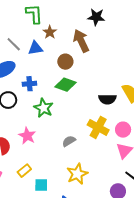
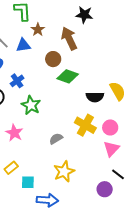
blue cross: (29, 84) -> (17, 81), turned -32
green diamond: (66, 85) -> (68, 76), moved

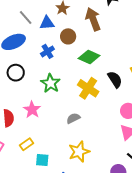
brown circle: (53, 59) -> (68, 36), moved
blue cross: (17, 81) -> (47, 51), moved
black semicircle: (95, 97) -> (115, 79), turned -126
yellow cross: (85, 125) -> (88, 88), moved

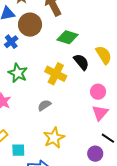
brown circle: (68, 36) -> (30, 25), size x1.5
green diamond: (89, 57) -> (67, 37), moved

